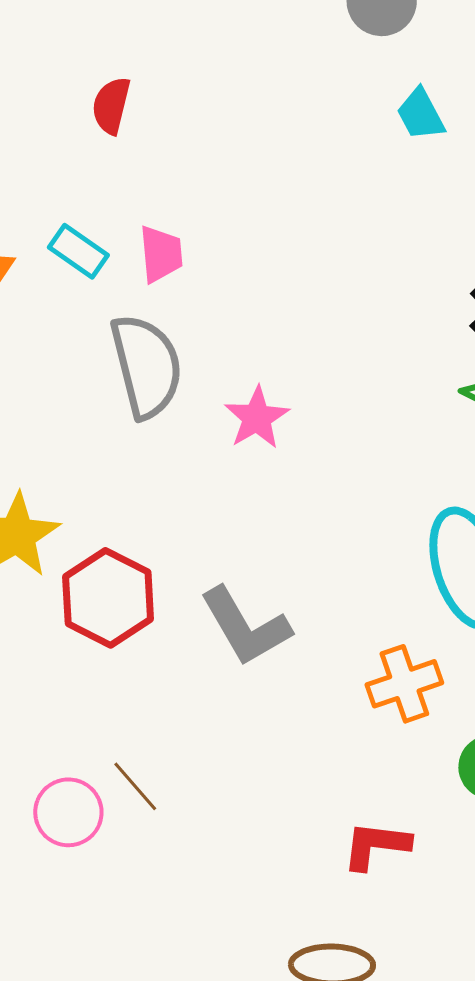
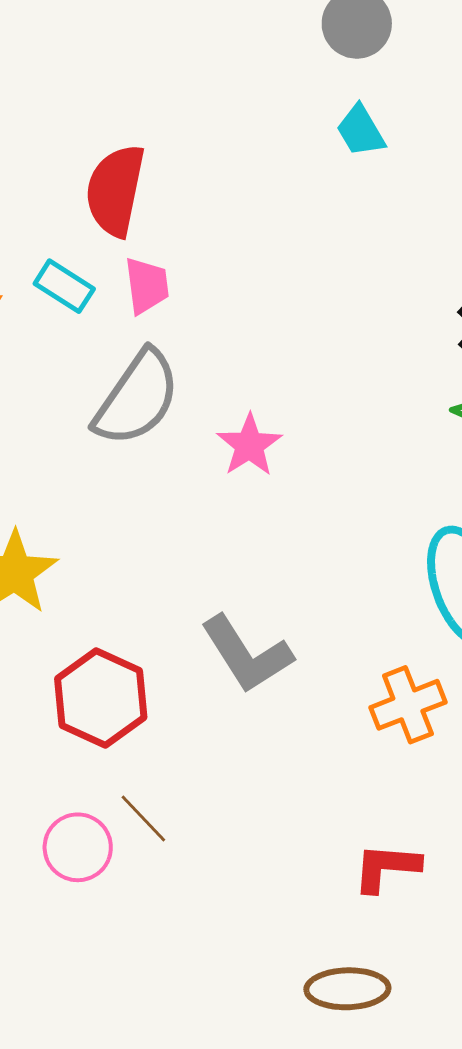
red semicircle: (111, 105) -> (115, 190), moved, size x1.6
cyan trapezoid: (421, 114) -> (361, 131), moved
gray semicircle: (146, 366) -> (137, 398), turned 51
red hexagon: (108, 598) -> (101, 698), moved

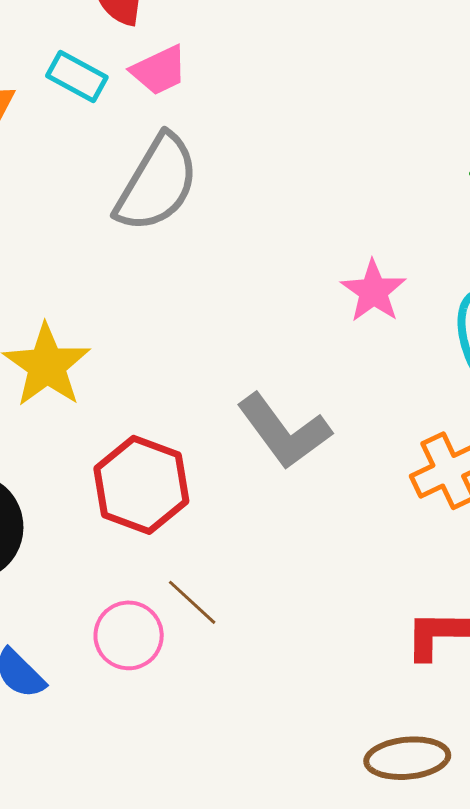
pink trapezoid: (147, 286) -> (159, 70), turned 76
pink star: (249, 445) -> (373, 291), moved

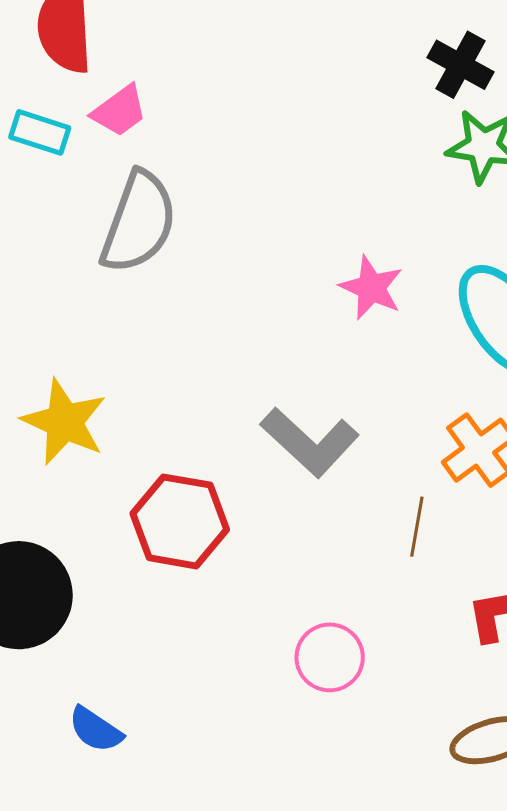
brown line: (192, 602) -> (417, 527), moved, turned 68
pink circle: (129, 635) -> (330, 657), moved

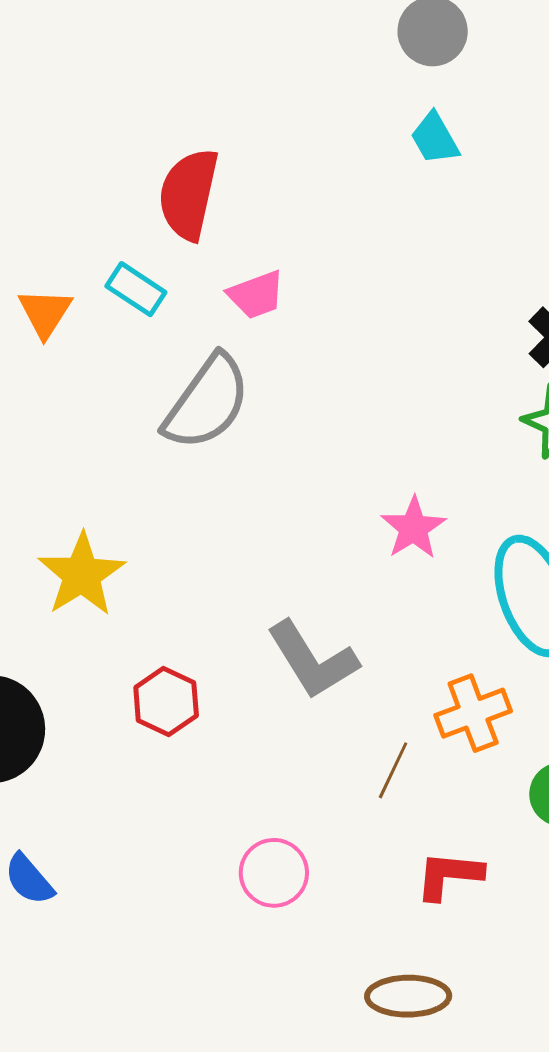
pink trapezoid: (120, 111) -> (256, 295), moved
red hexagon: (180, 521) -> (166, 702), size x0.7

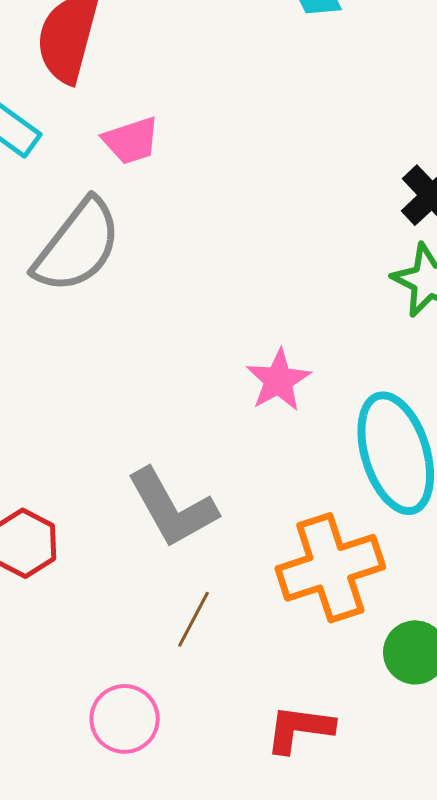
orange cross: (473, 713) -> (330, 568), size x1.4
brown line: (393, 770) -> (194, 619), moved

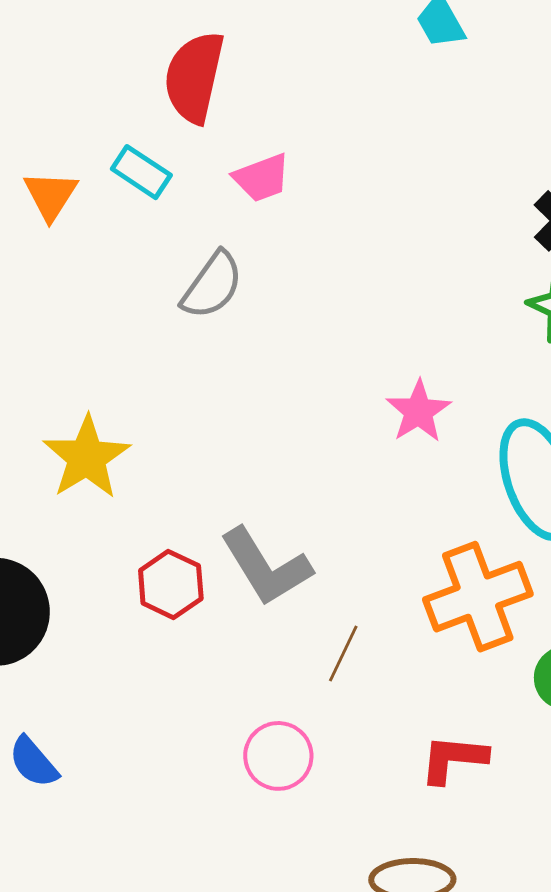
gray semicircle: (77, 246) -> (212, 285), size x0.7
gray L-shape: (172, 508) -> (266, 567), moved

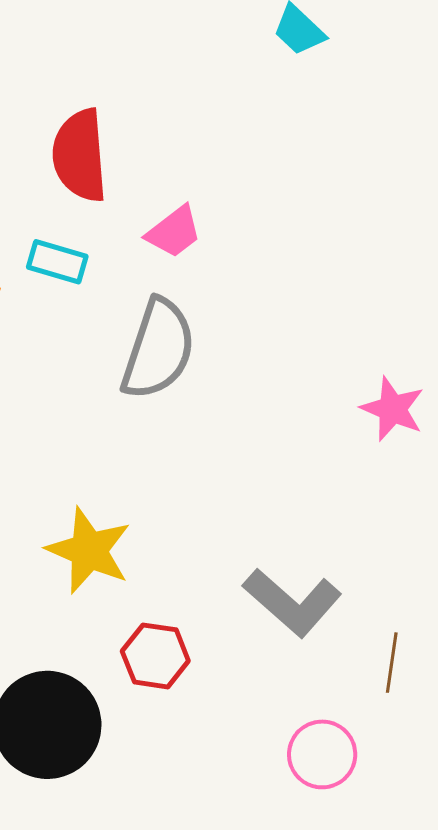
gray semicircle: (212, 285) -> (158, 349), size x1.4
red hexagon: (171, 584) -> (155, 656), moved
pink circle: (278, 756) -> (322, 754), moved

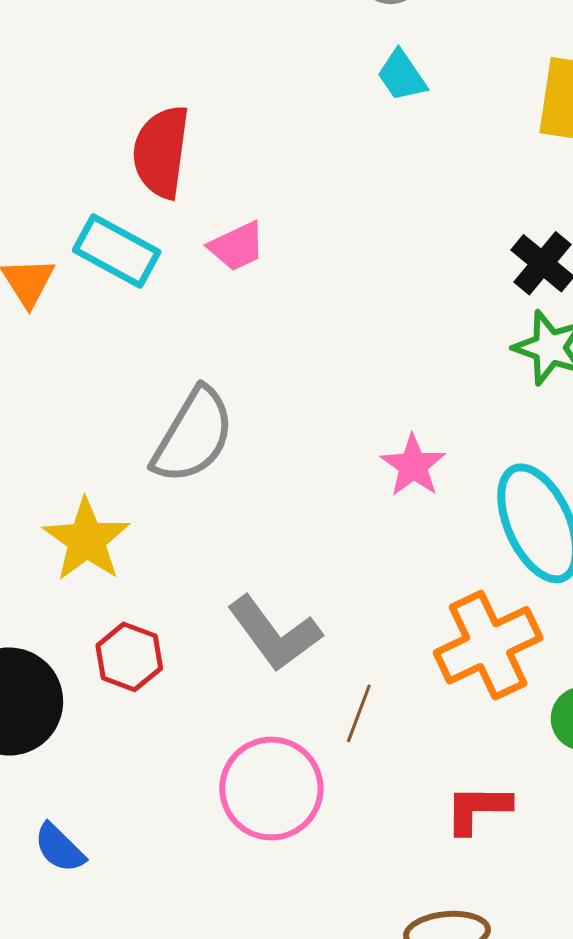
cyan rectangle: (57, 262) -> (117, 251), size x1.4
gray semicircle: (158, 349) -> (193, 436), moved
pink circle: (322, 754) -> (271, 788), size x1.5

